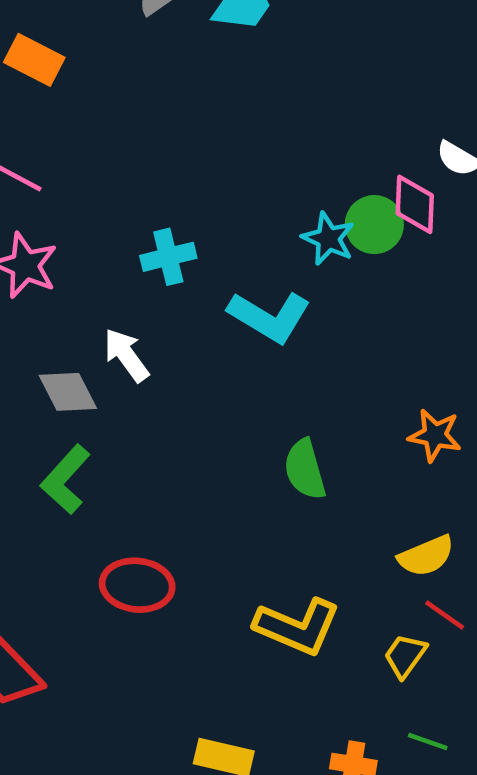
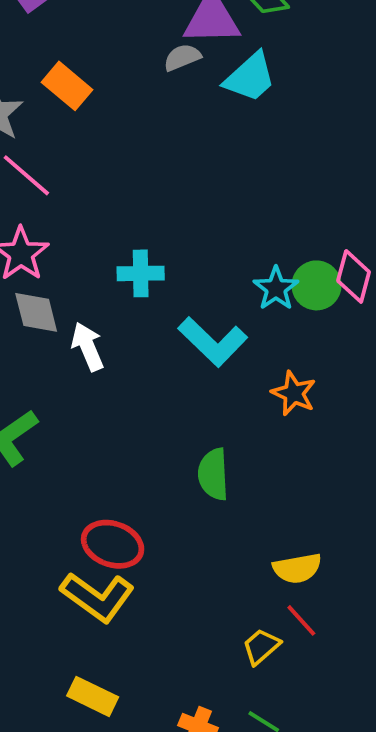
gray diamond: (68, 392) -> (36, 312), moved
orange star: (435, 435) -> (294, 393), moved
red ellipse: (137, 585) -> (113, 544), moved
yellow L-shape: (297, 627) -> (97, 597), moved

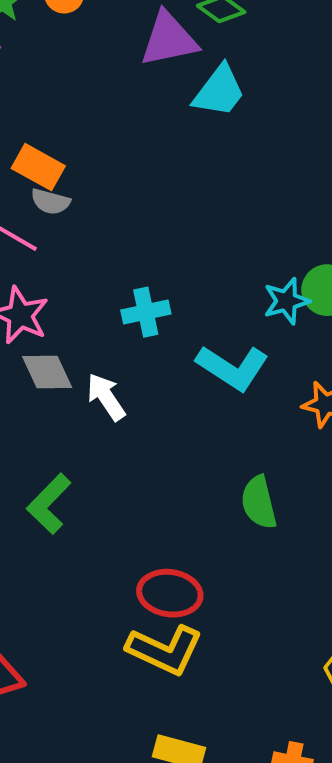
gray semicircle: (182, 57) -> (50, 202), moved, turned -132
orange rectangle: (67, 86) -> (38, 167), moved
cyan star: (276, 288) -> (287, 301), turned 30

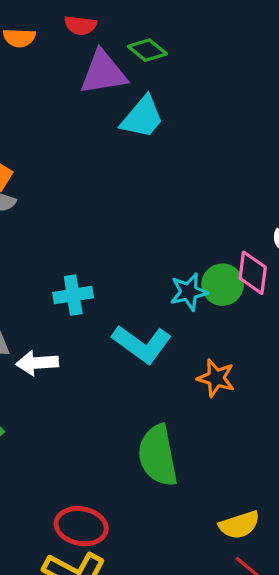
white arrow: (106, 397) -> (37, 363), turned -63
green semicircle: (259, 502) -> (158, 456), size x1.4

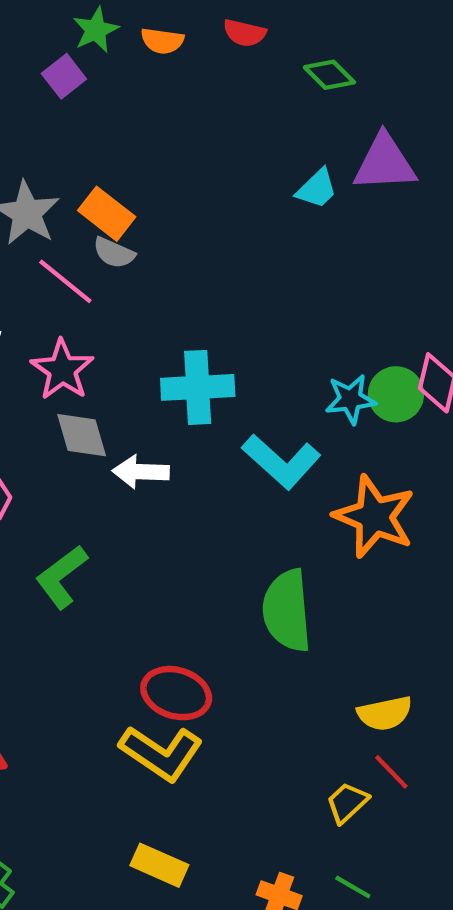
purple triangle: (103, 73) -> (385, 163), moved
cyan trapezoid: (142, 117) -> (317, 189), moved, size x0.7
cyan cross: (73, 295) -> (198, 387), size x1.4
orange star: (216, 378) -> (374, 517), size x1.6

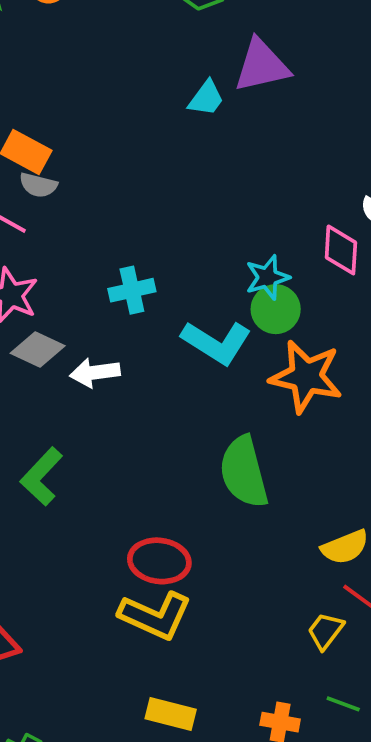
cyan cross: (198, 387) -> (132, 290), size x0.7
green circle: (396, 394) -> (276, 309), moved
gray diamond: (82, 435) -> (38, 349), turned -39

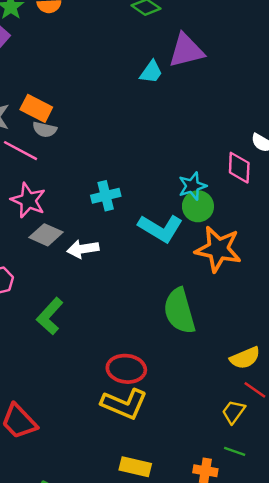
green line: (343, 704) -> (235, 451), moved

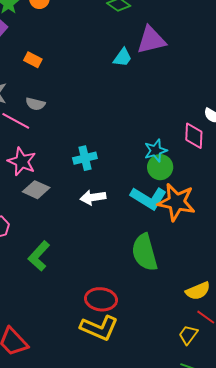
orange rectangle: (36, 108) -> (33, 60), moved, size x0.7
cyan L-shape: (160, 228) -> (149, 198), moved
white arrow: (83, 249) -> (93, 197), moved

